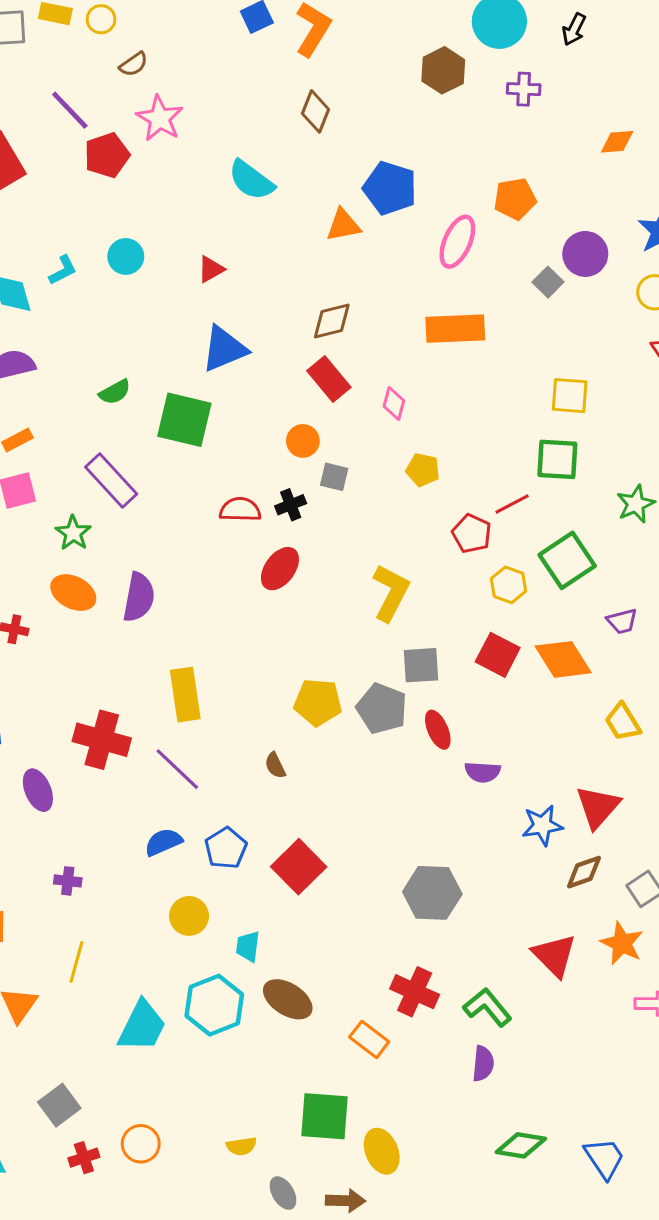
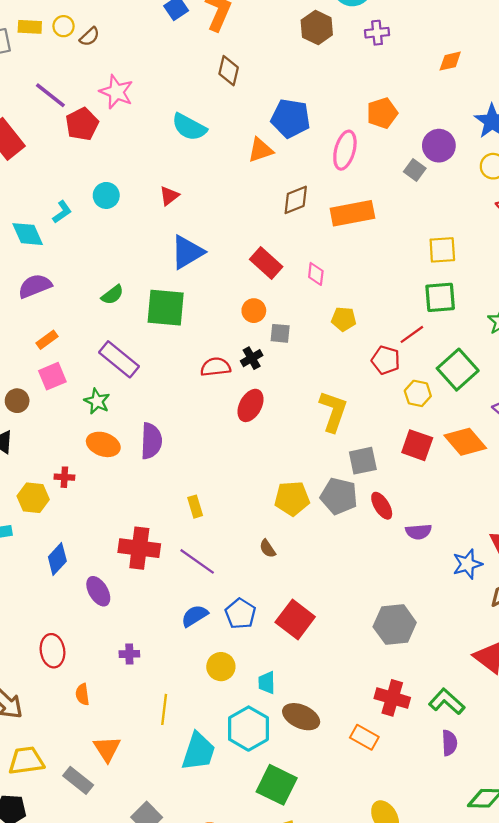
brown semicircle: (133, 64) -> (90, 37), moved
brown diamond: (332, 321) -> (296, 200), moved
yellow rectangle: (185, 695) -> (195, 507), size x0.6
yellow line: (76, 962) -> (164, 709), moved
green square: (325, 1116) -> (277, 785), moved, turned 30

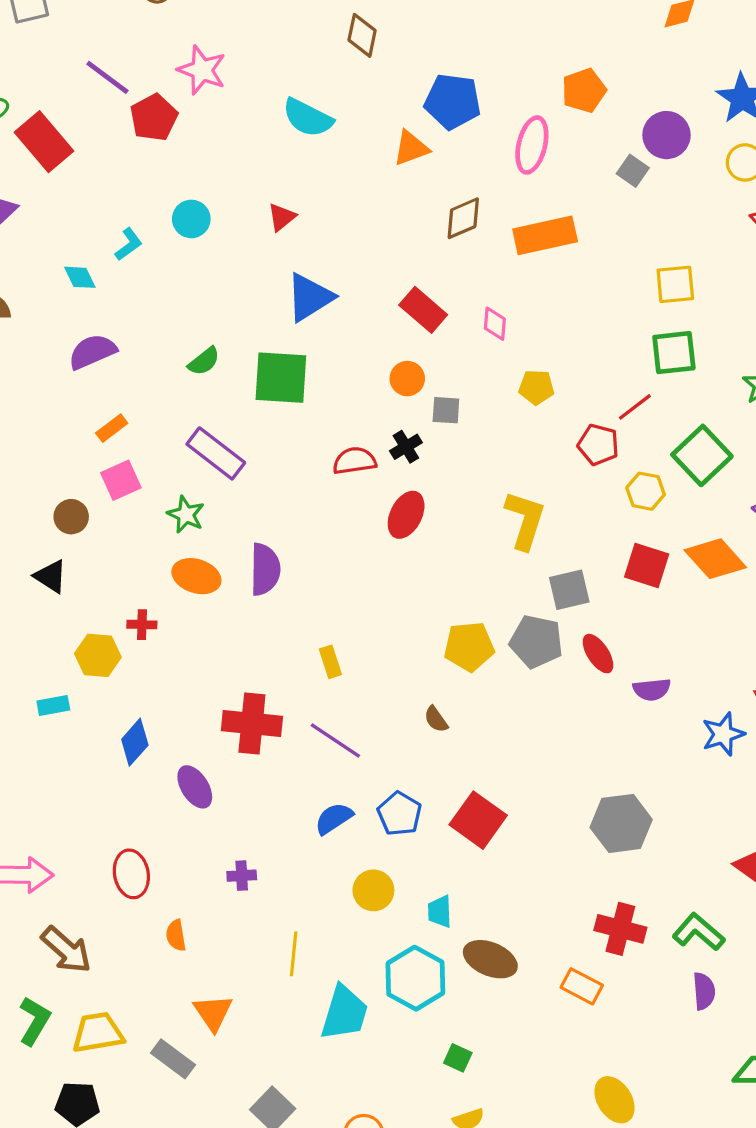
cyan diamond: (28, 234) -> (80, 277), size x0.7
green square: (277, 785) -> (458, 1058), size x0.5

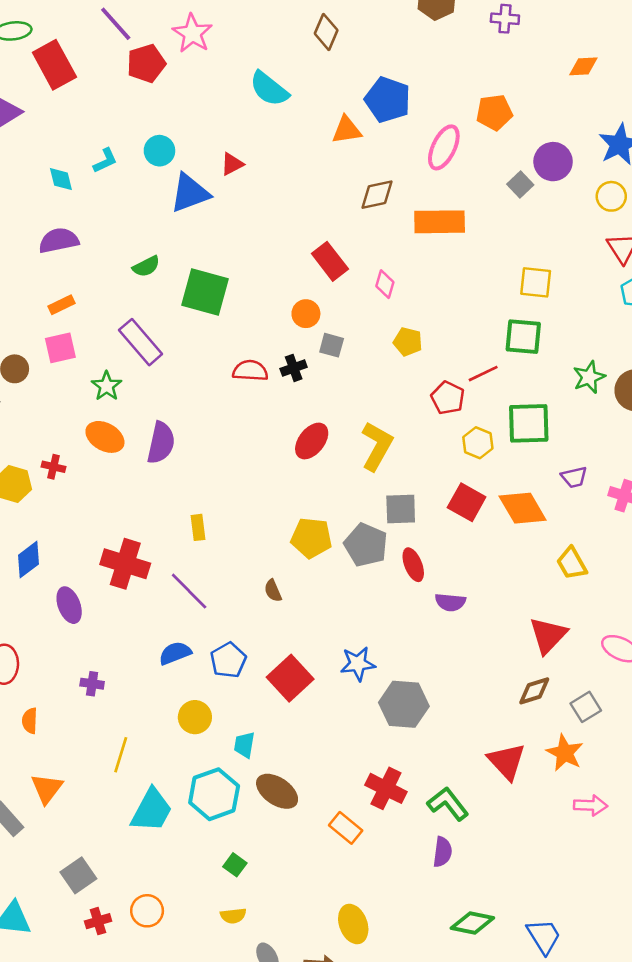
blue triangle: (310, 297) -> (190, 193), moved
green square: (702, 455) -> (529, 423), turned 30
red ellipse: (406, 515) -> (312, 441), moved
blue star: (723, 734) -> (358, 664), moved

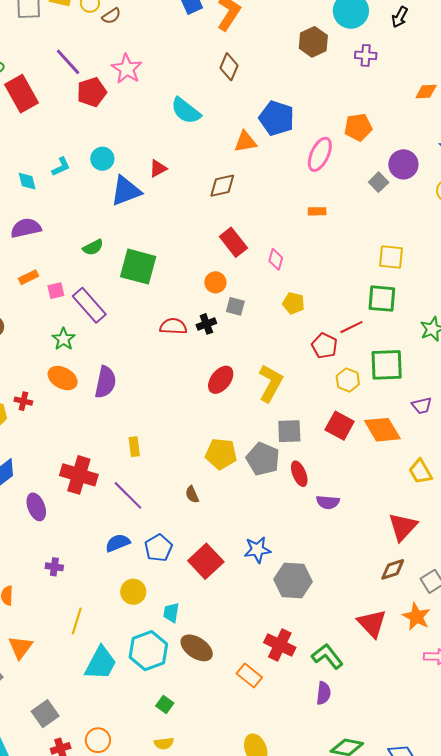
brown diamond: (377, 195) -> (222, 186), moved
orange rectangle: (440, 222) -> (317, 211), size x0.5
pink square: (60, 348) -> (56, 291), moved, size x0.7

